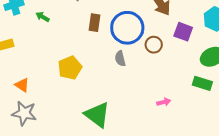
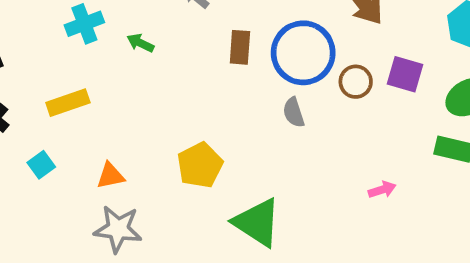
purple square: (183, 32) -> (405, 74), moved
yellow pentagon: (70, 68) -> (200, 165), moved
orange triangle: (22, 85) -> (110, 176), turned -42

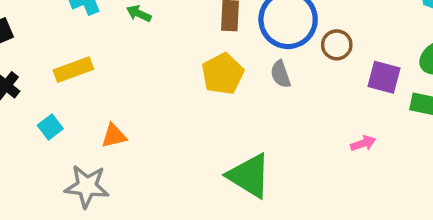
purple square: (405, 74) -> (384, 77), moved
yellow pentagon: (200, 165) -> (223, 74), moved
gray star: (118, 229) -> (87, 186), moved

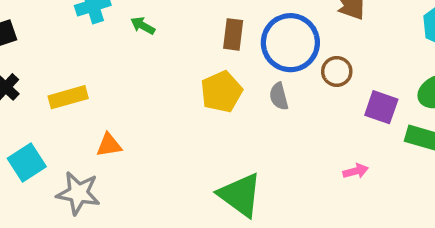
yellow rectangle: (73, 70) -> (68, 97), moved
cyan square: (50, 127) -> (27, 162), moved, size x1.5

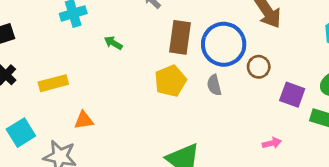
green arrow: (143, 26) -> (113, 43), moved
brown rectangle: (233, 34) -> (180, 37), size x1.4

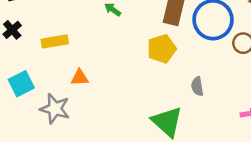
gray semicircle: (214, 85) -> (197, 86), moved

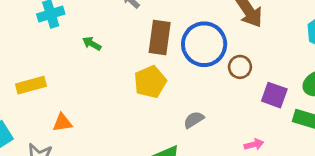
gray semicircle: (197, 86) -> (194, 120), turned 72

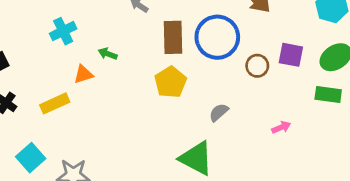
brown circle: (240, 67) -> (257, 66), moved
purple square: (274, 95) -> (291, 55), moved
orange triangle: (62, 123) -> (83, 74), moved

